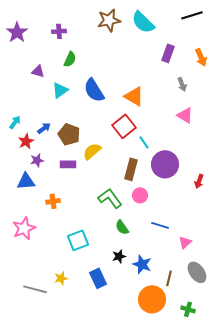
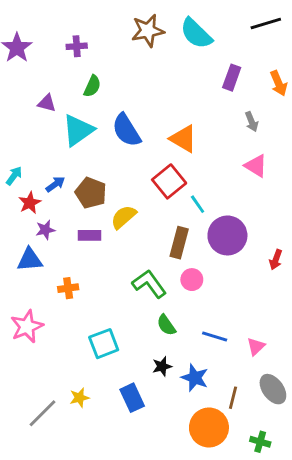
cyan triangle: (60, 90) -> (78, 130), size x1.4
blue line: (160, 225) -> (215, 336), moved
gray line: (35, 289) -> (42, 413), turned -60

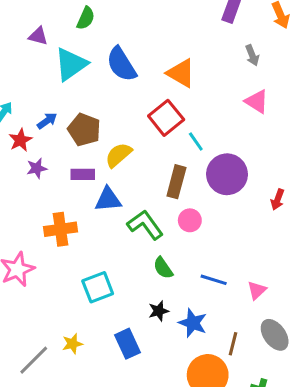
blue triangle: (30, 260) -> (108, 200), moved
orange cross: (68, 288) -> (60, 229), size x1.5

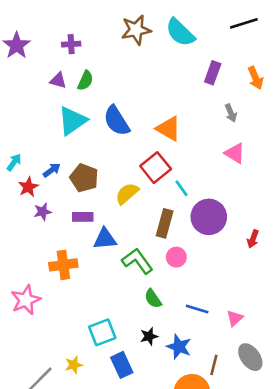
purple triangle: (38, 36) -> (58, 81), moved
yellow semicircle: (118, 155) -> (127, 193), moved
cyan square: (98, 287) -> (102, 332), moved

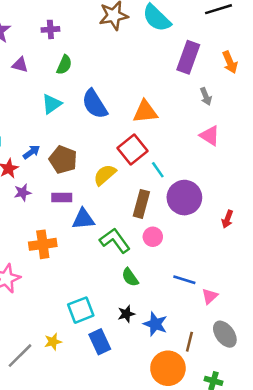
purple rectangle: (213, 73) -> (188, 57), size x1.4
purple triangle: (58, 81) -> (20, 65), moved
cyan triangle: (72, 121) -> (52, 104), size x0.7
orange triangle: (169, 129) -> (145, 112), turned -36
blue line: (197, 309) -> (184, 280), moved

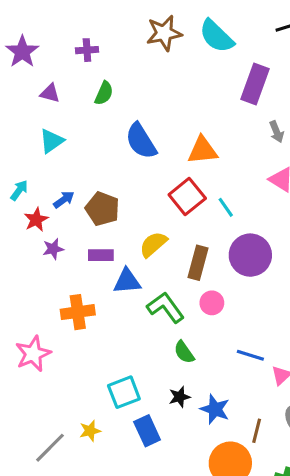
cyan triangle: (52, 104) -> (52, 141), moved
cyan line: (158, 170) -> (226, 207), moved
yellow semicircle: (105, 175) -> (153, 244), moved

